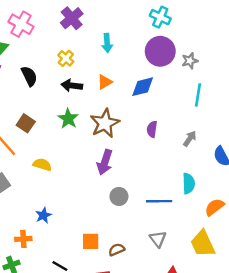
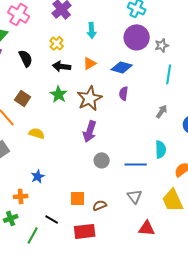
blue diamond: (143, 87) -> (122, 67), turned 30
purple semicircle: (152, 129) -> (124, 93), moved

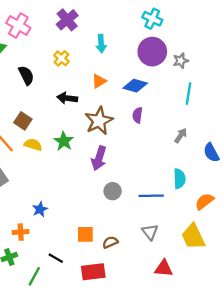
black arrow: (62, 66) -> (67, 98), moved
green star: (59, 94) -> (64, 141), moved
yellow semicircle: (37, 133) -> (33, 145), moved

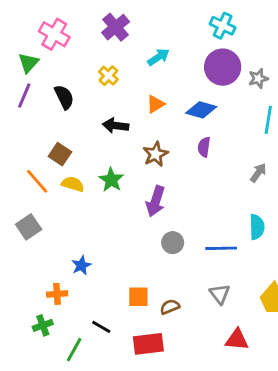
cyan arrow: (101, 44) -> (158, 57), turned -120
brown star: (99, 121) -> (156, 154), size x0.7

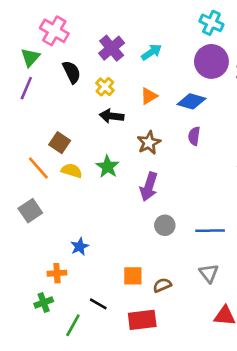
purple cross: (116, 27) -> (112, 48), moved
yellow cross: (108, 76) -> (105, 87), moved
black semicircle: (64, 97) -> (72, 72), moved

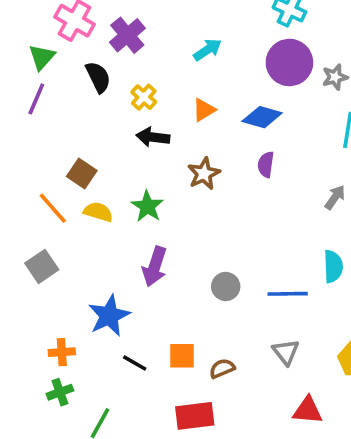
purple cross: (112, 48) -> (127, 35), moved
purple arrow: (149, 187) -> (155, 266), moved
blue star: (80, 247) -> (109, 316), size x1.6
orange cross: (57, 273) -> (62, 352), moved
black line: (98, 304) -> (135, 363), moved

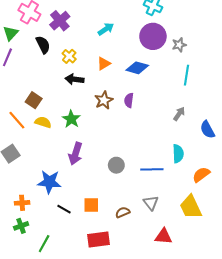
purple semicircle: (266, 164) -> (129, 100), moved
blue star: (109, 316) -> (49, 182), turned 30
brown semicircle: (222, 368) -> (123, 212), moved

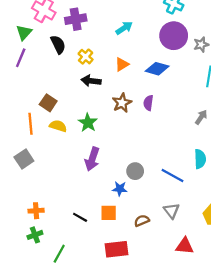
purple cross: (60, 21) -> (76, 19), turned 30
orange line: (17, 120) -> (31, 124), turned 36
blue line: (152, 169) -> (173, 175), turned 30
blue star: (49, 182) -> (120, 189), moved, size x0.6

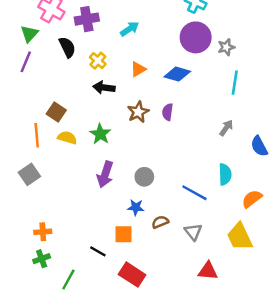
cyan arrow: (124, 28) -> (130, 29), moved
gray circle: (135, 171) -> (144, 177), moved
black line: (80, 217) -> (98, 251), moved
brown semicircle: (142, 221) -> (160, 222), moved
red rectangle: (116, 249) -> (132, 275), turned 40

